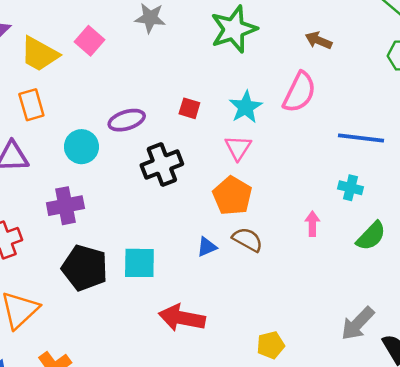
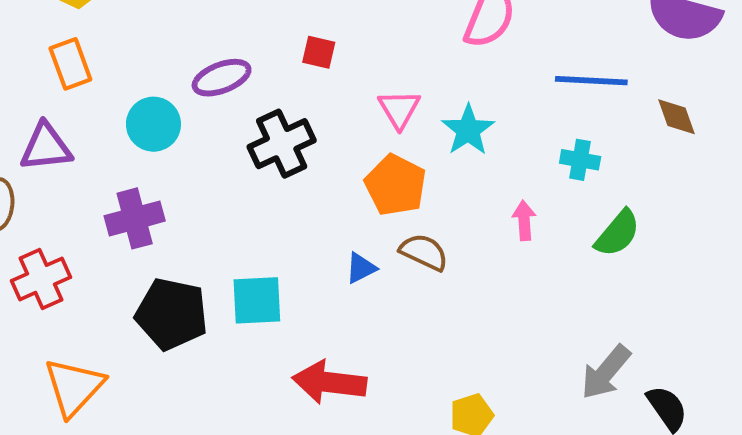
cyan star: (246, 107) -> (468, 130), moved

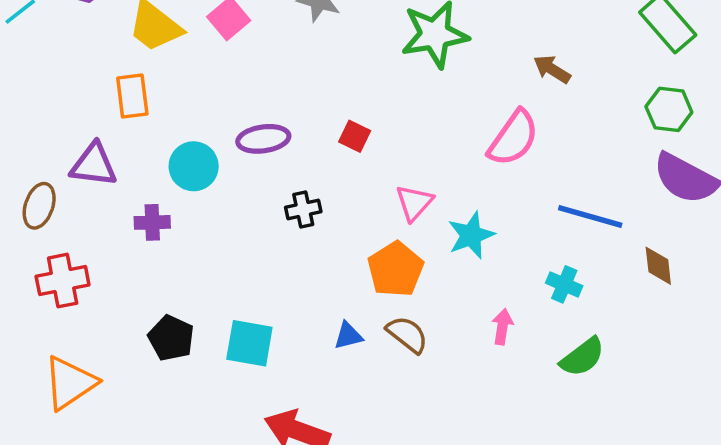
black cross: (282, 144) -> (303, 209), size x0.6
purple cross: (135, 218) -> (152, 222), moved, size x0.7
black pentagon: (172, 314) -> (171, 338), size x0.7

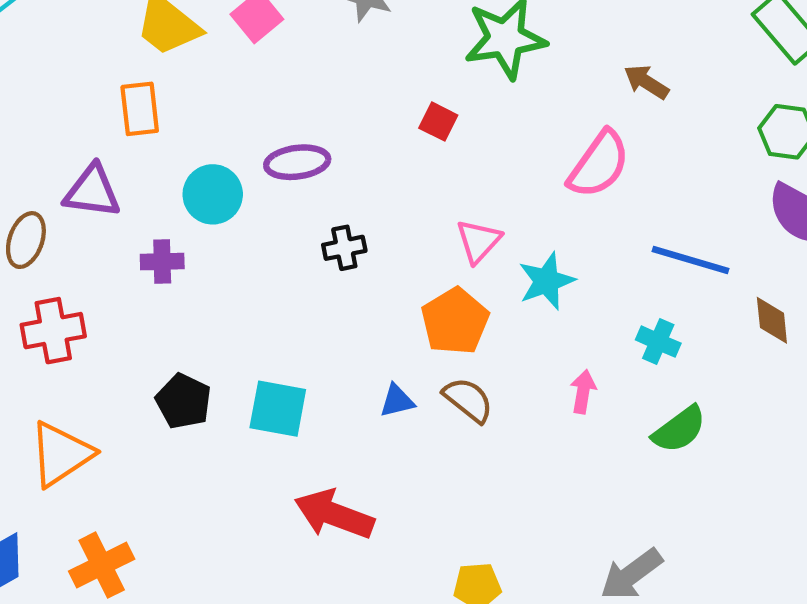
red square: (355, 136) -> (438, 122), moved

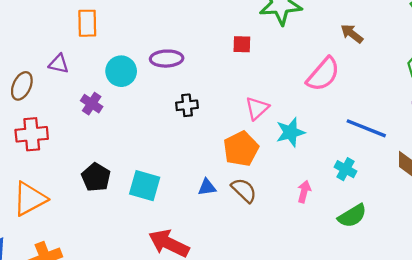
red square: (438, 122) -> (242, 44), turned -30
purple triangle: (92, 191) -> (59, 64), size x0.7
purple cross: (162, 262) -> (92, 104), turned 30

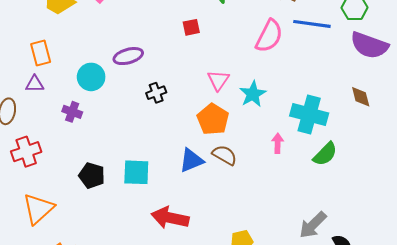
orange rectangle: (87, 23) -> (41, 53), moved
blue line: (366, 128) -> (312, 24), moved
cyan cross: (346, 169) -> (309, 115), size x1.8
blue triangle: (207, 187) -> (191, 160), size x1.5

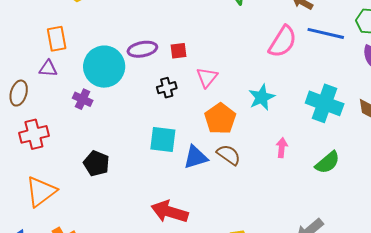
red square: (191, 27) -> (178, 51), moved
cyan circle: (91, 77) -> (104, 67), size x1.5
pink triangle: (218, 80) -> (207, 77), moved
cyan cross: (309, 115) -> (325, 103), moved
cyan square: (136, 172) -> (163, 140), moved

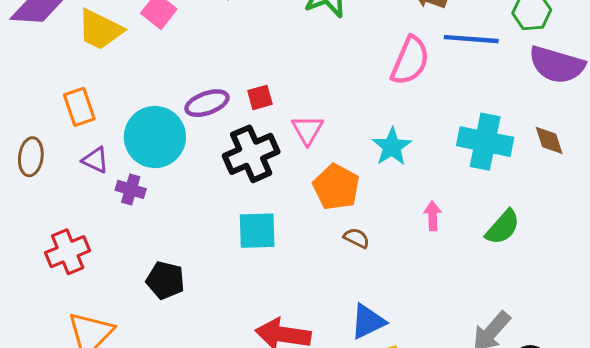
purple triangle: (48, 69) -> (95, 160), moved, turned 30
black cross: (167, 88) -> (251, 154), size x1.8
brown ellipse: (19, 93) -> (31, 157), moved
brown semicircle: (229, 155) -> (356, 238), size x0.7
blue triangle: (196, 157) -> (368, 321), moved

